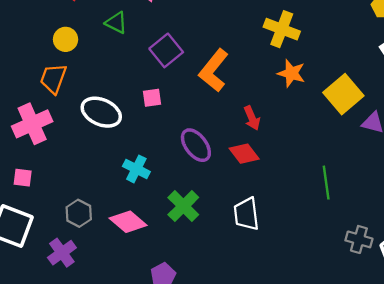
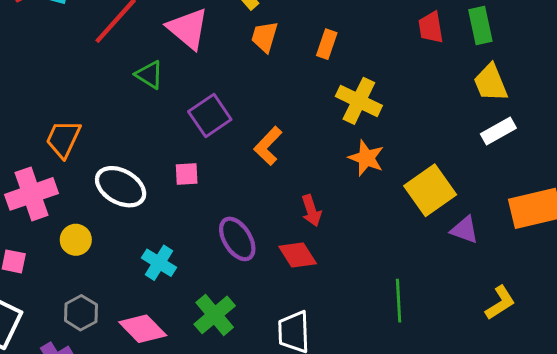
yellow circle: (66, 39) -> (76, 240), moved
orange L-shape: (214, 70) -> (268, 146), size x0.7

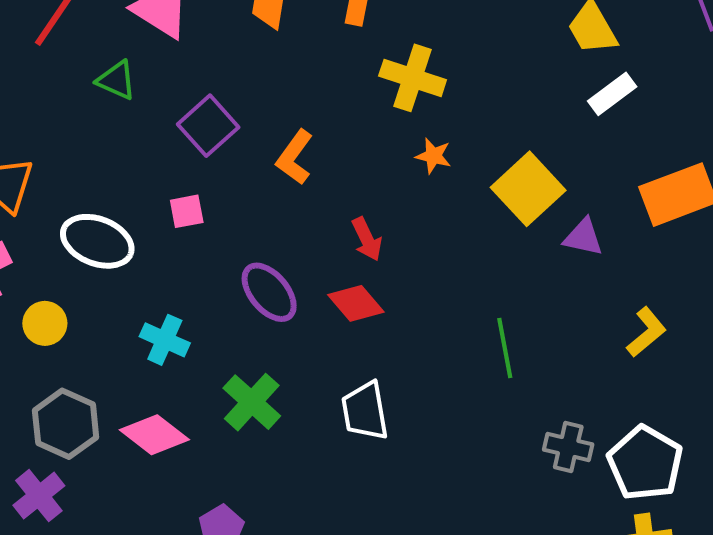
orange star: (366, 158) -> (433, 156), size x0.7
gray hexagon: (81, 313) -> (66, 424), size x1.4

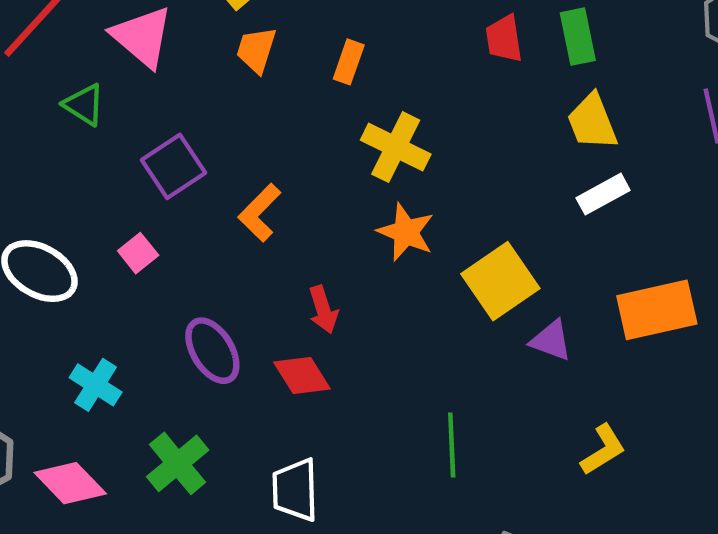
orange star: (433, 156) -> (406, 232), size x1.5
pink square: (187, 211) -> (138, 253), turned -36

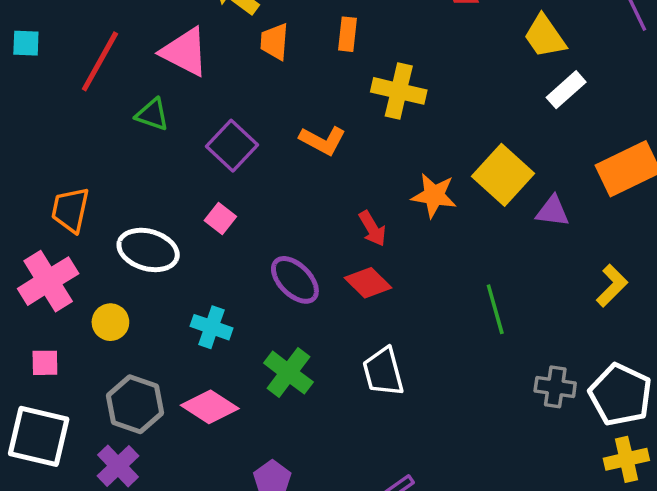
orange L-shape: (260, 213) -> (323, 140), moved, turned -93
orange star: (406, 232) -> (434, 195), moved

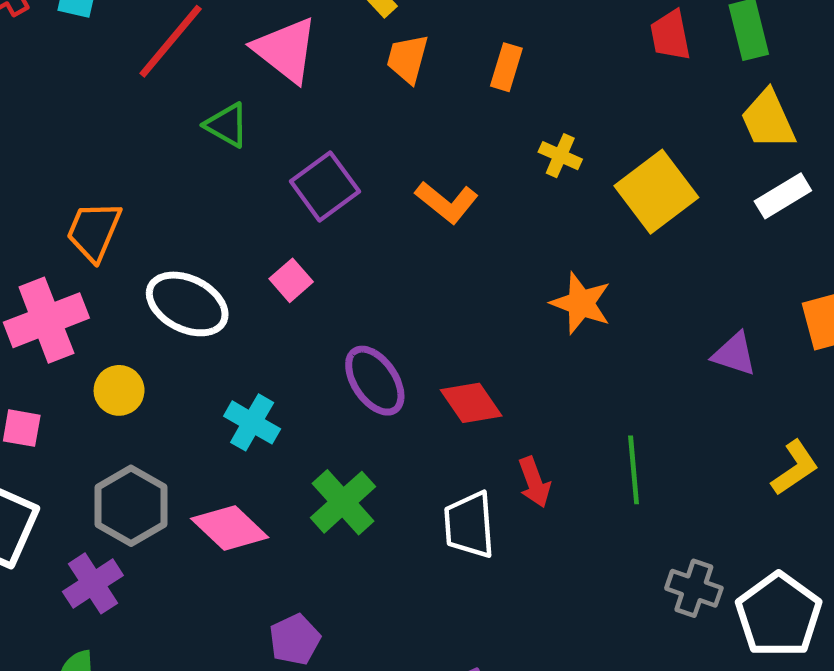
yellow cross: (399, 91) -> (560, 156), size x0.6
yellow square: (503, 175) -> (656, 192), moved
red arrow: (372, 229) -> (534, 482), moved

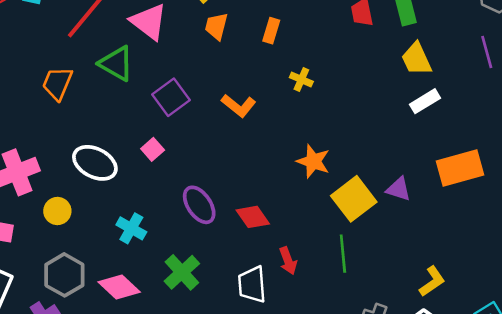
green triangle: (227, 125) -> (116, 64), size x1.4
yellow square: (656, 192) -> (354, 199), moved
orange trapezoid: (94, 231) -> (57, 83), moved
yellow L-shape: (795, 468) -> (432, 281), moved

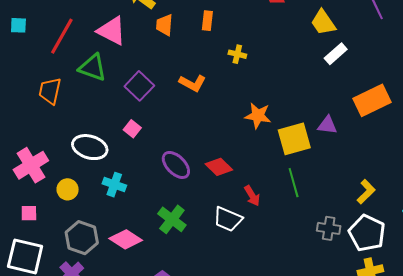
yellow square: (354, 199) -> (294, 139), turned 32
cyan cross: (131, 228) -> (114, 185), moved
white trapezoid: (252, 285) -> (228, 219), turned -52

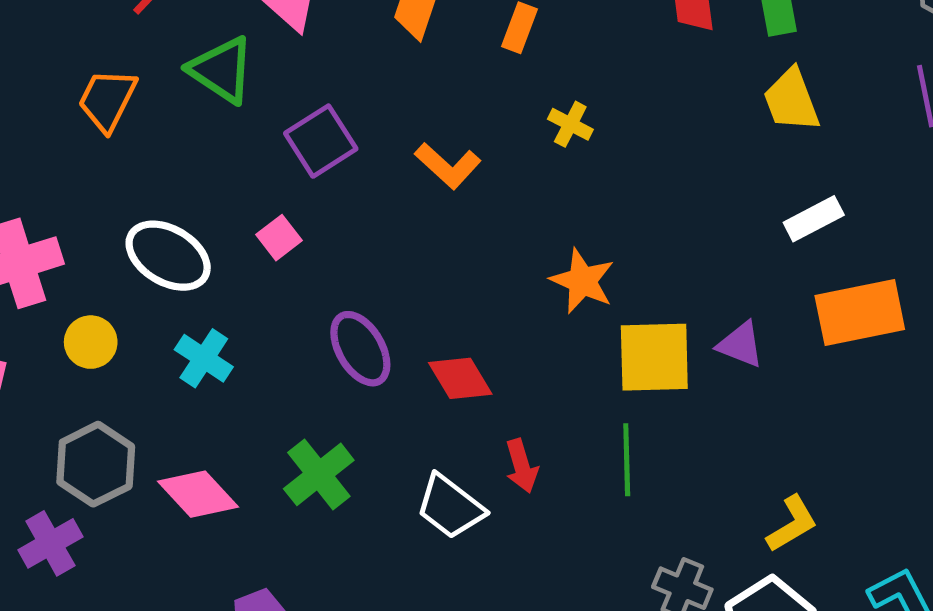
white rectangle: (336, 54) -> (814, 219), moved

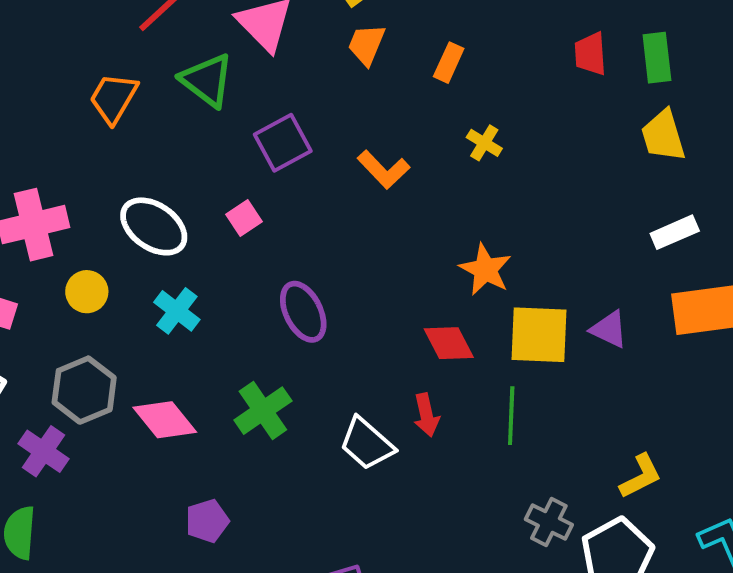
red diamond: (460, 378) -> (449, 343), moved
purple cross: (50, 543) -> (43, 451), turned -30

